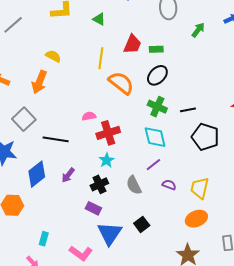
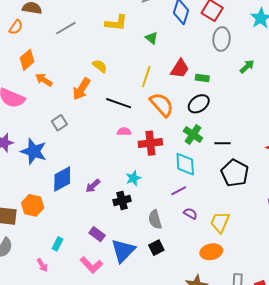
gray square: (24, 119) -> (59, 123), size x0.7
red cross: (108, 133) -> (150, 143), moved
black line: (56, 139) -> (119, 103), moved
gray semicircle: (134, 185) -> (155, 219), moved
purple rectangle: (93, 208) -> (97, 234), moved

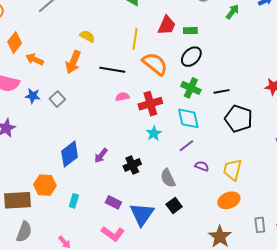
blue star: (34, 151) -> (33, 96), moved, size x0.6
cyan star: (133, 178) -> (154, 133), moved
cyan rectangle: (57, 244) -> (74, 201), moved

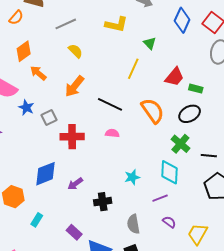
yellow semicircle: (87, 36) -> (75, 51), moved
yellow line: (135, 39) -> (133, 69), moved
red cross: (150, 104) -> (72, 137), moved

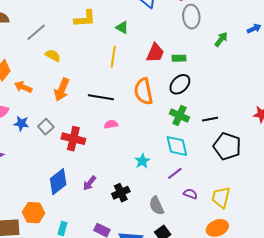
orange semicircle: (153, 111) -> (143, 91), turned -140
red cross: (72, 137) -> (73, 139), turned 30

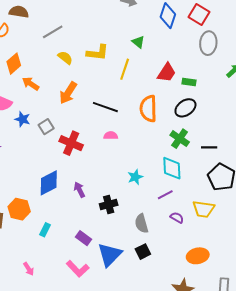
yellow L-shape: (85, 19) -> (98, 53), moved
purple arrow: (90, 183) -> (79, 190), turned 105
yellow trapezoid: (221, 197) -> (203, 209), moved, turned -105

